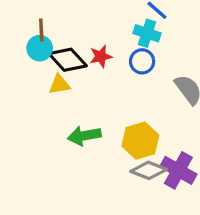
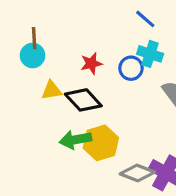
cyan cross: (147, 33) -> (150, 54), moved
black diamond: (68, 60) -> (83, 100), moved
yellow hexagon: (140, 141) -> (101, 143), moved

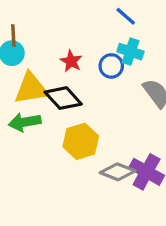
red star: (91, 63) -> (71, 61), turned -30
yellow triangle: (52, 90) -> (31, 88), size x1.6
green arrow: (75, 140) -> (25, 122), moved

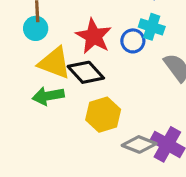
red star: (71, 61) -> (94, 36), size x1.6
yellow triangle: (31, 88) -> (54, 63), turned 30

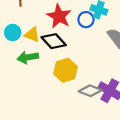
cyan circle: (36, 28) -> (13, 33), moved
yellow triangle: (54, 63) -> (32, 35), size x0.7

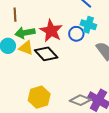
green arrow: (28, 57) -> (25, 33), moved
yellow hexagon: (65, 70) -> (39, 97), moved

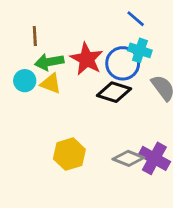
blue circle: (76, 34) -> (123, 63), size x1.5
black diamond: (46, 54) -> (114, 92), moved, turned -30

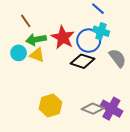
brown line: (35, 36) -> (26, 21), turned -32

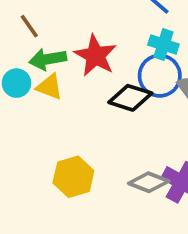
blue circle: (89, 41) -> (160, 76), moved

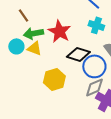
blue circle: (160, 76) -> (94, 66), moved
yellow hexagon: (73, 177) -> (54, 79), moved
gray diamond: (149, 182) -> (94, 87), moved, turned -45

